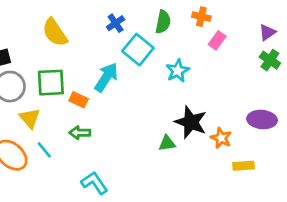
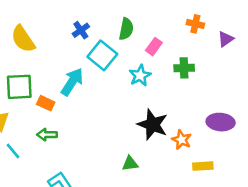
orange cross: (201, 17) -> (195, 24), moved
pink rectangle: (217, 40) -> (154, 47), moved
green cross: (270, 60) -> (184, 68), moved, turned -36
green triangle: (167, 143) -> (130, 164), moved

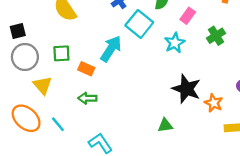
green cross: (184, 68) -> (216, 36), turned -30
green square: (19, 87) -> (61, 53), size x0.7
cyan line: (13, 151) -> (58, 124), moved

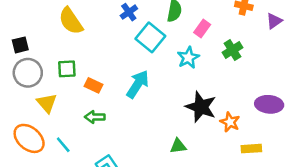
cyan arrow: (111, 49) -> (138, 84), moved

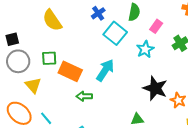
orange rectangle: (93, 85) -> (70, 71), size x1.6
green arrow: (95, 117) -> (84, 96), moved

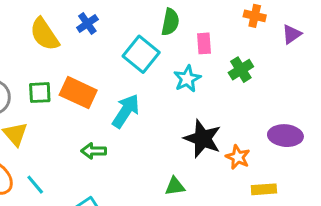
blue cross: (98, 13) -> (87, 24), moved
pink rectangle: (156, 26) -> (204, 43), turned -40
orange rectangle: (70, 71) -> (78, 93), moved

